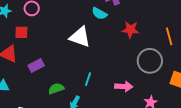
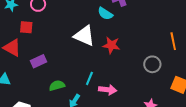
red star: (130, 30) -> (111, 45), moved
gray circle: (150, 61) -> (152, 64), size x0.7
pink arrow: (124, 86) -> (108, 90), moved

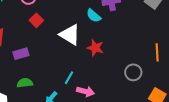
red square: (26, 27) -> (36, 20), moved, turned 32
green semicircle: (57, 86) -> (25, 83), moved

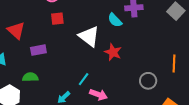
red square: (36, 20) -> (57, 19), turned 32
green semicircle: (25, 83) -> (30, 77), moved

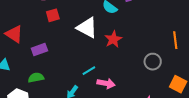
red star: (113, 52) -> (113, 39), turned 30
cyan line: (84, 79) -> (89, 71), turned 32

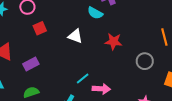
white triangle: (87, 28) -> (75, 36), size x0.7
red star: (113, 39) -> (114, 42), moved, turned -30

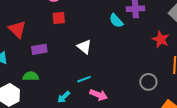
white triangle: (75, 36) -> (84, 47), moved
red star: (114, 42) -> (161, 39), moved

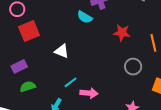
red square: (59, 18) -> (29, 31), size x1.5
red star: (161, 39) -> (122, 33), moved
green semicircle: (31, 76) -> (28, 87), moved

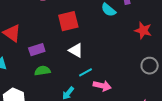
red square: (29, 31) -> (68, 21), moved
white triangle: (62, 51) -> (76, 50), moved

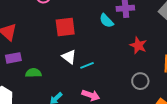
purple rectangle: (37, 50) -> (13, 58), moved
cyan line: (85, 72) -> (87, 65), moved

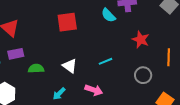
white triangle: (69, 57) -> (70, 66), moved
cyan line: (87, 65) -> (106, 61), moved

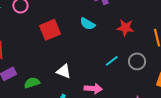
cyan semicircle: (108, 15) -> (88, 24), moved
cyan line: (106, 61) -> (112, 61), moved

